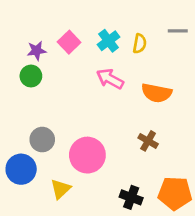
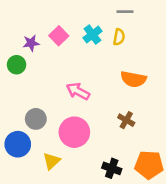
gray line: (178, 31) -> (125, 12), moved
green circle: (31, 76) -> (17, 65), moved
pink arrow: (110, 79) -> (78, 91), moved

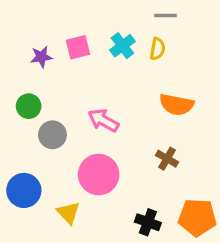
pink square: (59, 36) -> (78, 47), turned 30
green circle: (17, 65) -> (29, 106), moved
gray circle: (36, 119) -> (52, 135), moved
yellow triangle: (51, 161) -> (68, 213), turned -30

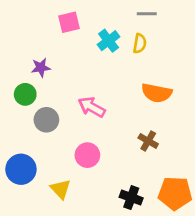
pink square: (78, 47) -> (69, 22), moved
purple star: (41, 57) -> (41, 68), moved
pink circle: (99, 175) -> (87, 155), size x0.7

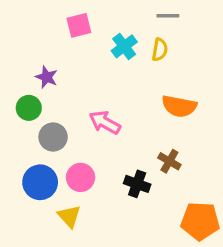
purple star: (41, 68) -> (47, 77), turned 30
pink circle: (87, 155) -> (81, 177), moved
blue circle: (21, 169) -> (40, 182), moved
black cross: (131, 198) -> (137, 184), moved

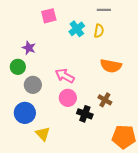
pink circle: (81, 177) -> (68, 98), moved

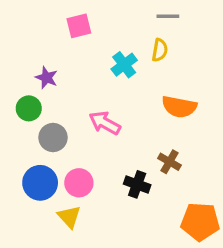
cyan cross: (77, 29) -> (124, 65), moved
pink circle: (68, 98) -> (79, 183), moved

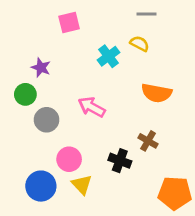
yellow semicircle: (160, 50) -> (140, 44), turned -72
blue circle: (40, 183) -> (41, 186), moved
yellow triangle: (69, 217) -> (82, 185), moved

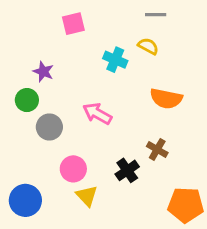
cyan cross: (109, 56) -> (115, 60), turned -30
black cross: (120, 161) -> (127, 170), turned 35
blue circle: (41, 186) -> (25, 200), moved

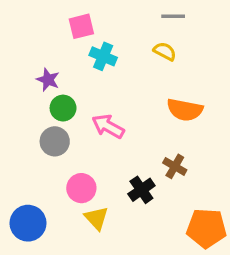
cyan cross: (115, 60) -> (103, 56), moved
green circle: (27, 100) -> (63, 108), moved

